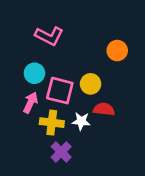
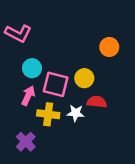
pink L-shape: (49, 36) -> (18, 33), moved
purple cross: (61, 152) -> (26, 142), moved

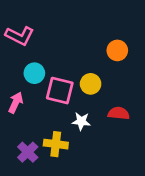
pink arrow: (28, 96) -> (16, 103), moved
red semicircle: (97, 102) -> (119, 113), moved
yellow cross: (48, 114) -> (56, 144), moved

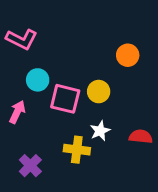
red semicircle: (119, 113) -> (141, 137), moved
white star: (81, 121) -> (100, 131), moved, turned -30
yellow cross: (56, 144) -> (77, 150), moved

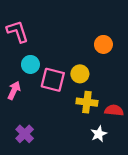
pink L-shape: (22, 39) -> (18, 31), turned -135
white star: (100, 131) -> (99, 134), moved
yellow cross: (77, 150) -> (87, 102), moved

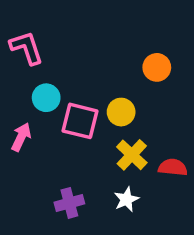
yellow cross: (87, 102) -> (132, 155), turned 36
purple cross: (25, 134) -> (69, 203), moved, turned 30
white star: (99, 134) -> (126, 199), moved

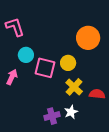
orange circle: (157, 67) -> (88, 38), size x1.5
purple cross: (69, 203) -> (52, 116), moved

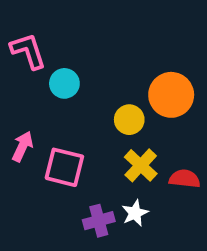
orange circle: (88, 38) -> (171, 95), moved
cyan circle: (26, 55) -> (64, 83), moved
pink square: (45, 68) -> (64, 167), moved

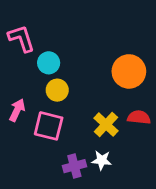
yellow circle: (129, 120) -> (57, 90), moved
red semicircle: (185, 179) -> (139, 117), moved
white star: (135, 213) -> (102, 160), turned 30

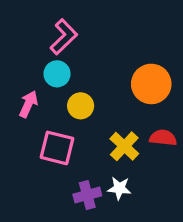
pink L-shape: (21, 38) -> (64, 37), moved, turned 64
yellow circle: (57, 90) -> (81, 106), moved
pink arrow: (17, 110) -> (28, 104), moved

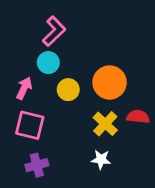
orange circle: (151, 84) -> (110, 82), moved
pink square: (57, 148) -> (30, 125), moved
purple cross: (87, 195) -> (37, 165), moved

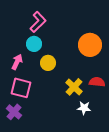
orange circle: (110, 82) -> (90, 45), moved
white star: (101, 159) -> (84, 108), moved
purple cross: (37, 165) -> (14, 112), moved, turned -35

